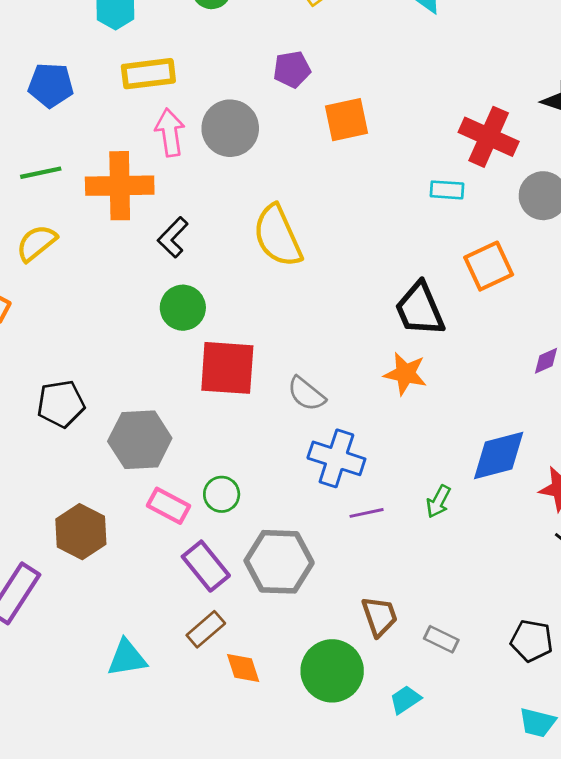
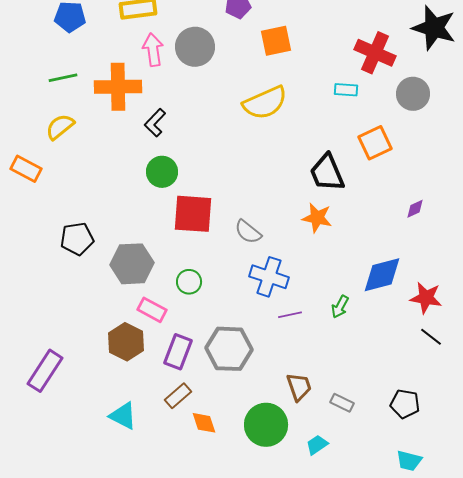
yellow semicircle: (278, 236) -> (265, 103), moved, turned -90
green circle: (222, 494) -> (189, 282), moved
brown hexagon: (81, 532) -> (126, 342), moved
purple rectangle: (206, 566) -> (178, 352), turned 60
cyan triangle: (127, 658) -> (123, 416), turned 36

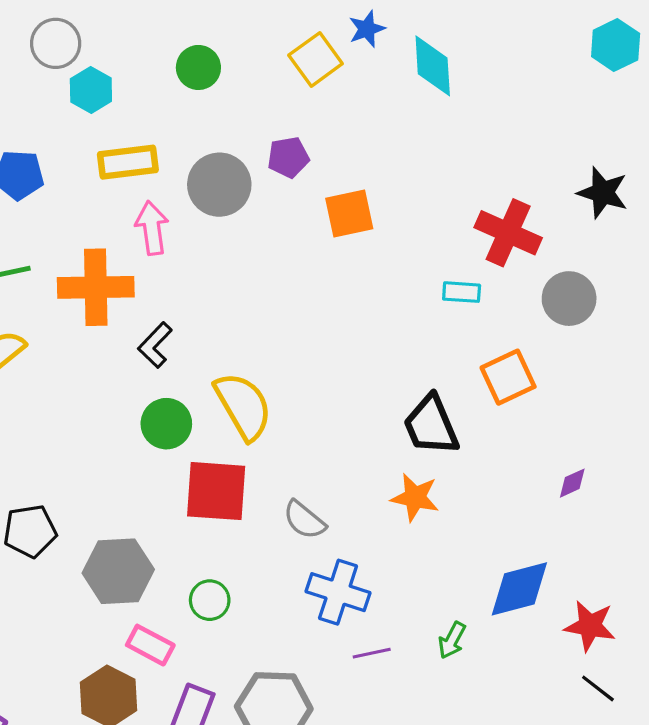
black star: (434, 28) -> (603, 193), size x0.7
gray circle: (195, 47) -> (219, 185), moved
yellow semicircle: (265, 103) -> (243, 406), moved, turned -96

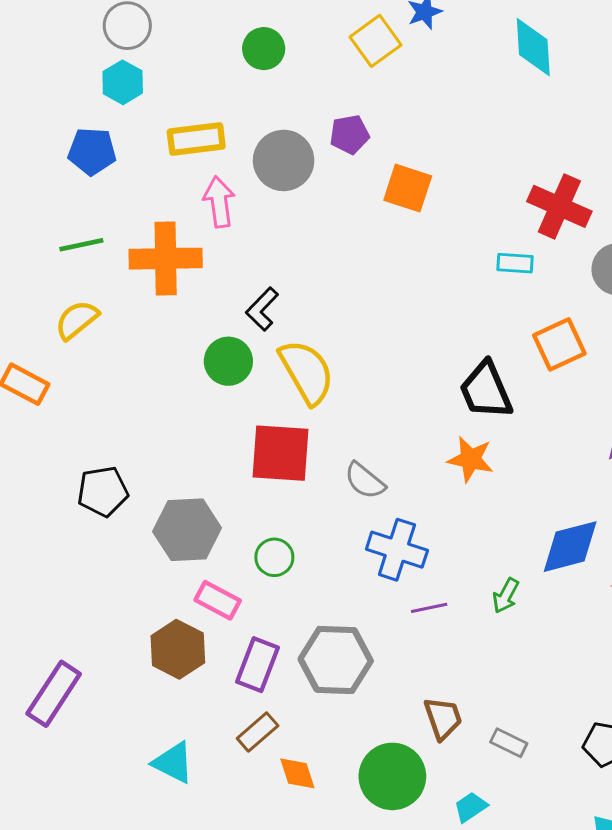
cyan diamond: (433, 66) -> (533, 47), moved
cyan hexagon: (91, 90) -> (123, 82), moved
orange square: (349, 213) -> (408, 188), turned 30
black L-shape: (155, 345) -> (262, 309), moved
green circle: (166, 424) -> (228, 361), moved

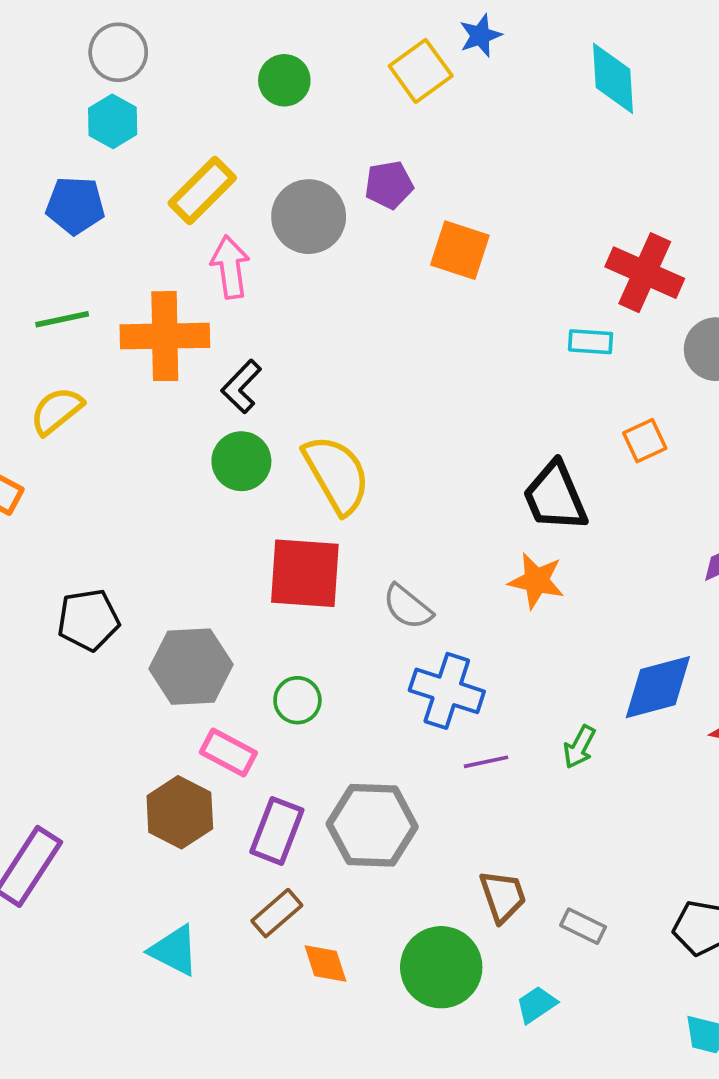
yellow rectangle: (196, 139) -> (202, 190), turned -38
black L-shape: (262, 309) -> (241, 387), moved
orange square: (559, 344) -> (645, 441), size x0.7

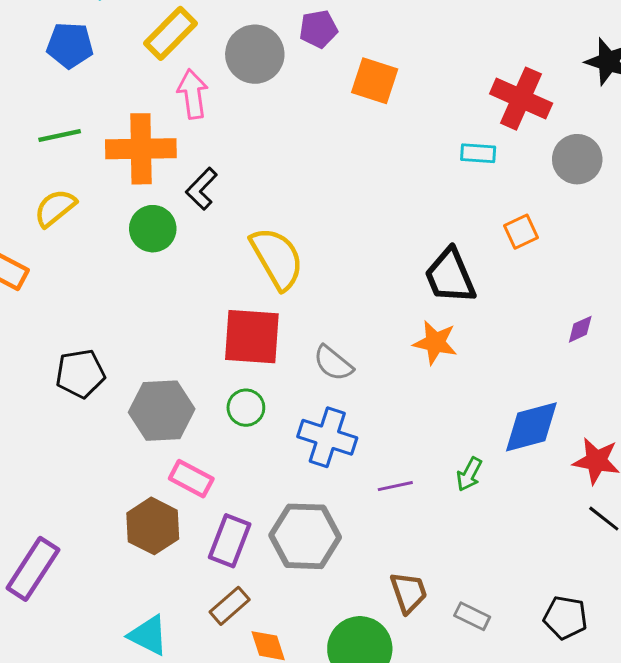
green circle: (241, 461) -> (153, 229), moved
blue cross: (447, 691) -> (327, 437), moved
green circle: (297, 700) -> (246, 408), moved

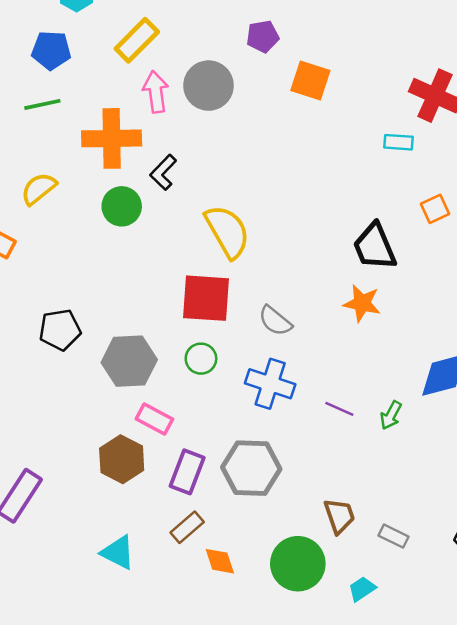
gray circle: (255, 54) -> (208, 86), moved
green line: (60, 135) -> (42, 104), moved
purple line: (395, 486) -> (339, 409), moved, turned 36

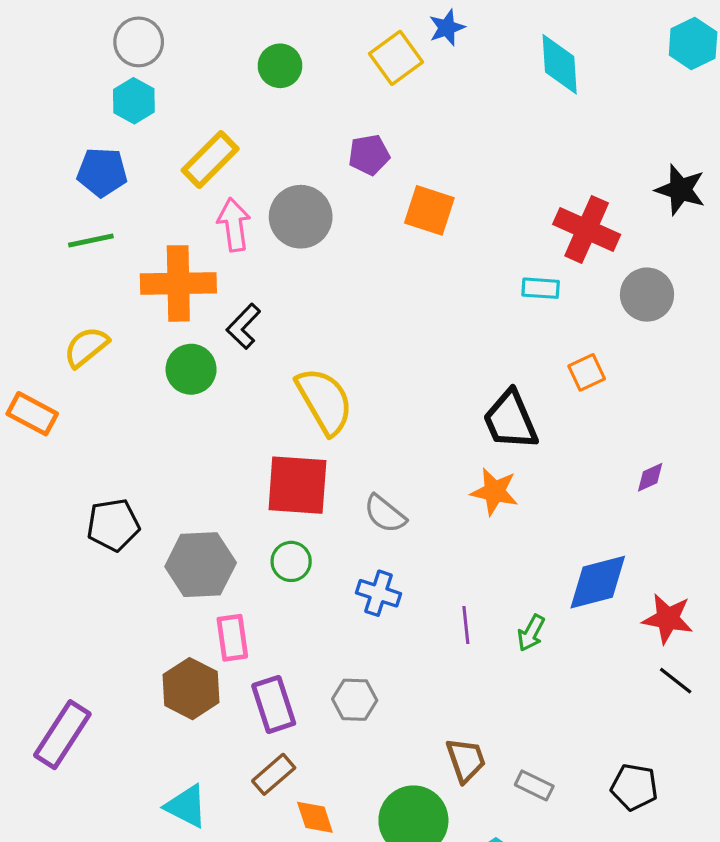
blue cross: (270, 384) -> (379, 593), size x0.7
purple line: (339, 409) -> (466, 625), turned 60
pink rectangle: (154, 419) -> (232, 638), turned 54
gray hexagon: (251, 468) -> (355, 700), size x0.6
purple rectangle: (187, 472) -> (274, 704), turned -39

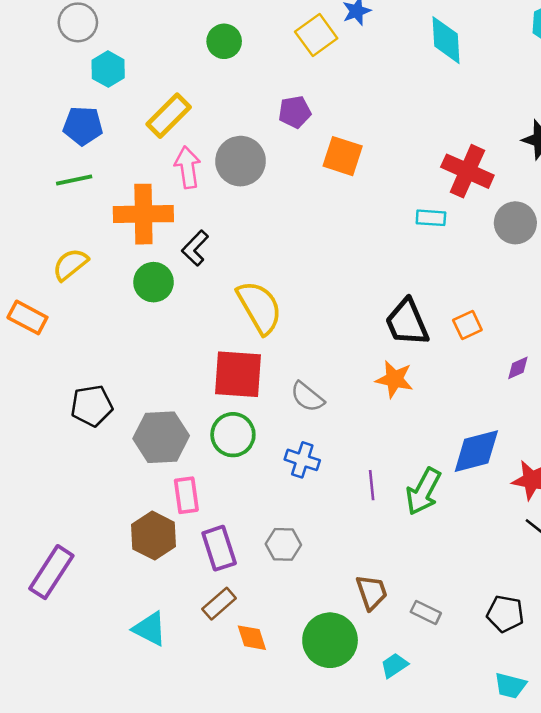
gray circle: (139, 42) -> (78, 22), moved
orange square: (587, 372) -> (467, 325), moved
green circle: (291, 561) -> (233, 435), size x1.4
green arrow: (531, 633) -> (423, 491), size x1.6

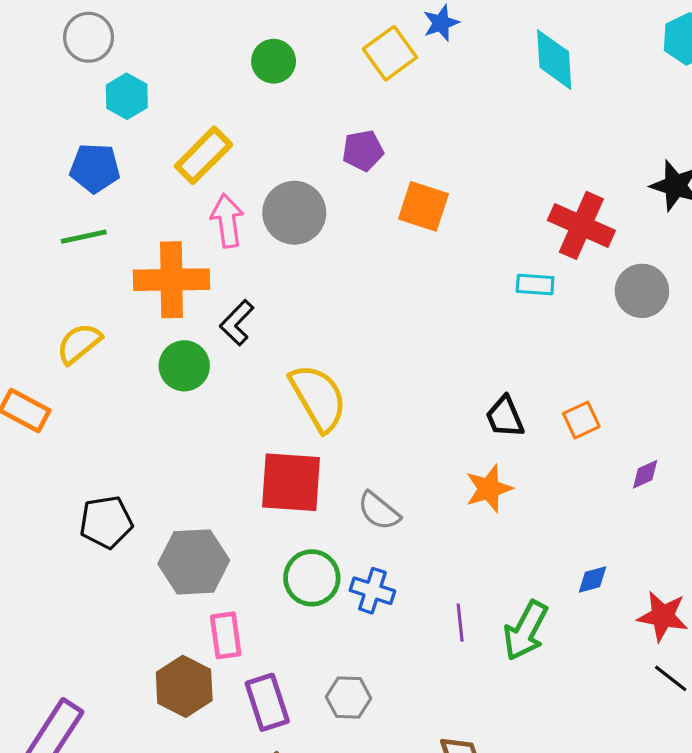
black trapezoid: (407, 322) -> (505, 417), size x0.7
orange star: (394, 379) -> (489, 489), turned -30
green circle: (233, 435) -> (312, 578), moved
blue diamond: (476, 451) -> (593, 580), size x0.5

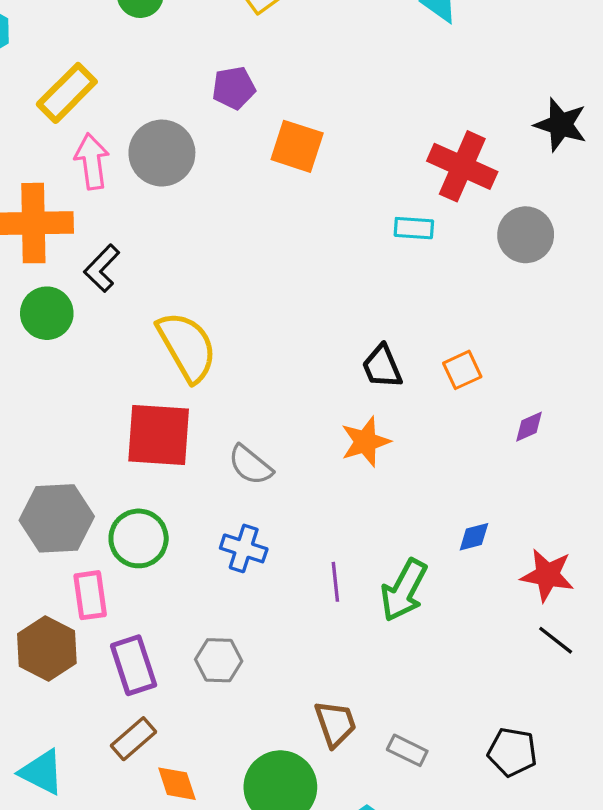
green circle: (312, 578) -> (139, 538), moved

